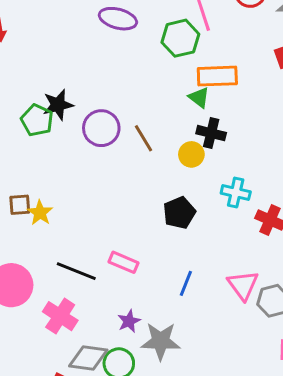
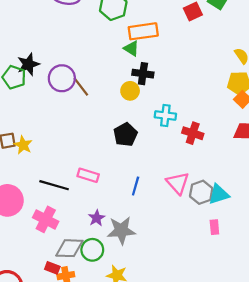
brown line: (144, 138) -> (81, 87), moved

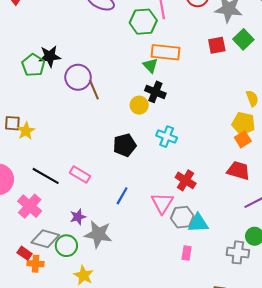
red cross: (193, 133) -> (186, 180), moved

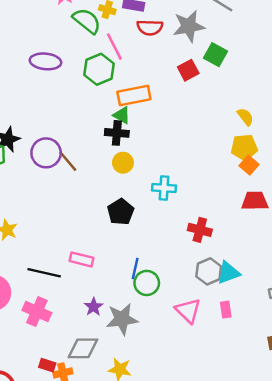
black cross: (155, 92) -> (117, 133), moved
pink triangle: (162, 203) -> (188, 311), moved
gray diamond: (45, 239) -> (83, 348), moved
green circle: (66, 246) -> (147, 283), moved

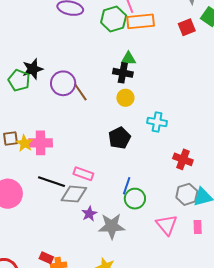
orange rectangle: (134, 95) -> (141, 21), moved
green triangle: (122, 115) -> (129, 59), turned -35
pink cross: (37, 311) -> (41, 143), moved, turned -30
gray diamond: (83, 348) -> (74, 194), moved

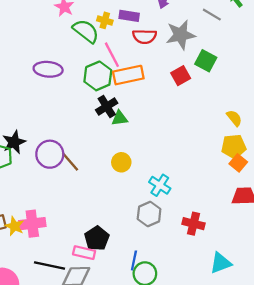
black cross: (123, 73) -> (107, 106), moved, turned -36
cyan cross: (157, 122) -> (160, 185), turned 30
black pentagon: (119, 138) -> (97, 238), moved
gray hexagon: (187, 194) -> (149, 214), moved

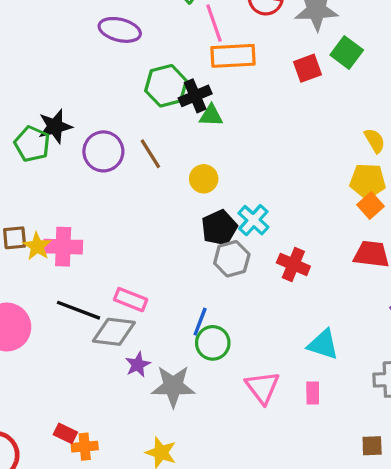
green hexagon: (98, 76) -> (166, 86), moved
brown line: (70, 162) -> (150, 154), moved
red cross: (194, 224) -> (293, 264), moved
black pentagon: (97, 238) -> (219, 228), moved
cyan triangle: (221, 263) -> (323, 344), turned 30

